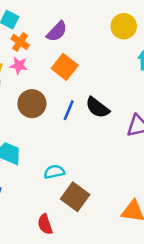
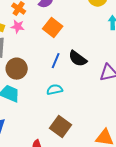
brown circle: (32, 104) -> (17, 69), moved
cyan semicircle: (54, 172) -> (55, 90), moved

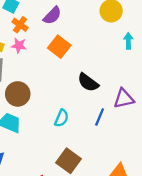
blue line: (56, 61) -> (100, 117), moved
cyan semicircle: (55, 90) -> (62, 118), turned 126

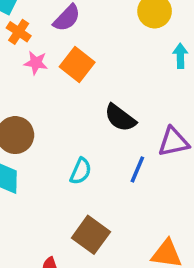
pink star: (19, 46) -> (36, 63), moved

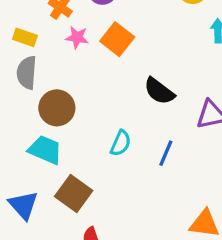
blue line: (137, 169) -> (166, 153), moved
brown square: (91, 235) -> (74, 193), moved

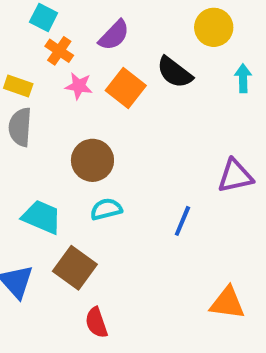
black semicircle: (159, 91) -> (175, 72), moved
brown circle: (57, 108) -> (92, 160), moved
cyan semicircle: (121, 143) -> (106, 209), moved, turned -128

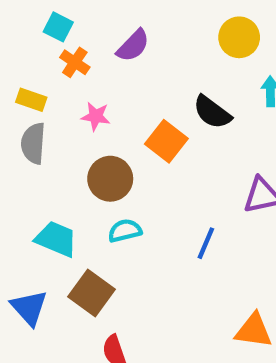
black semicircle: (175, 72) -> (212, 112), moved
pink star: (79, 86) -> (96, 116), moved
orange square: (126, 88) -> (166, 141), moved

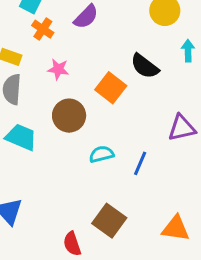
cyan semicircle: (125, 231) -> (101, 154), moved
cyan trapezoid: (56, 239) -> (21, 137), moved
brown square: (92, 293) -> (109, 221), moved

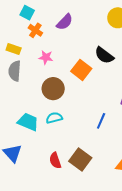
cyan trapezoid: (21, 137) -> (28, 122), moved
cyan semicircle: (101, 154) -> (54, 118), moved
red semicircle: (72, 244) -> (55, 161), moved

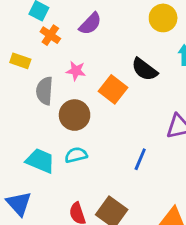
pink star: (46, 57) -> (76, 71), moved
gray semicircle: (15, 71) -> (45, 91), moved

